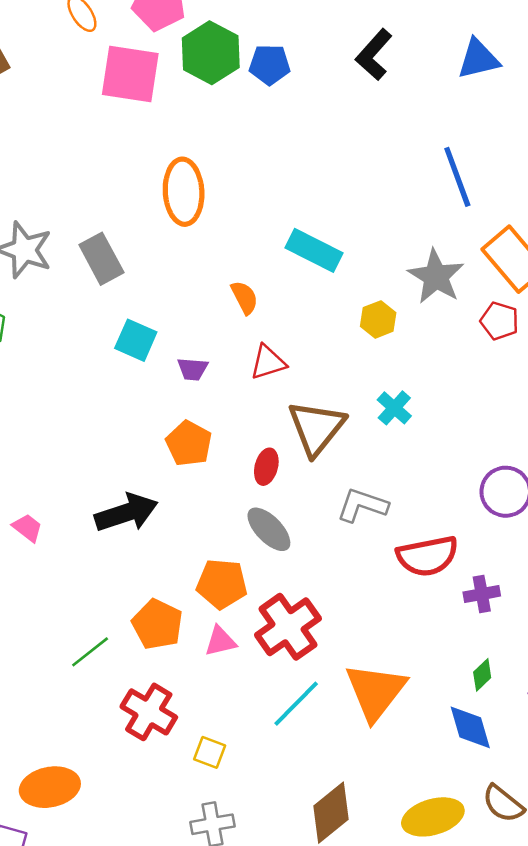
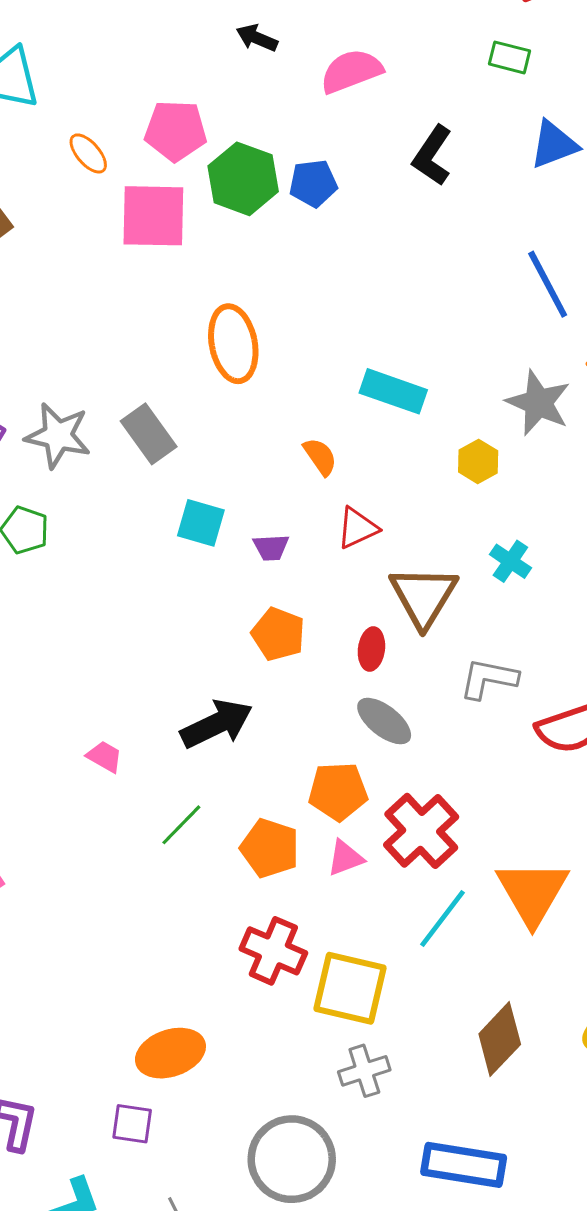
green line: (90, 652) -> (181, 825), moved
yellow square: (210, 752) -> (350, 988), size x2.0

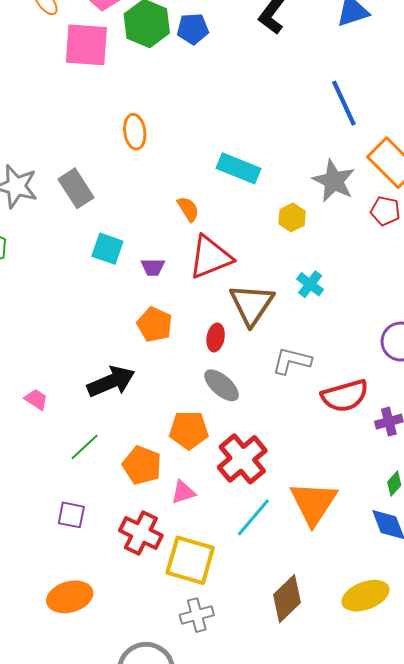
orange ellipse: (233, 344) -> (135, 132), size x0.7
red triangle: (357, 528) -> (210, 257), size x1.6
pink triangle: (345, 858) -> (183, 492), moved
purple square: (132, 1124) -> (71, 515), moved

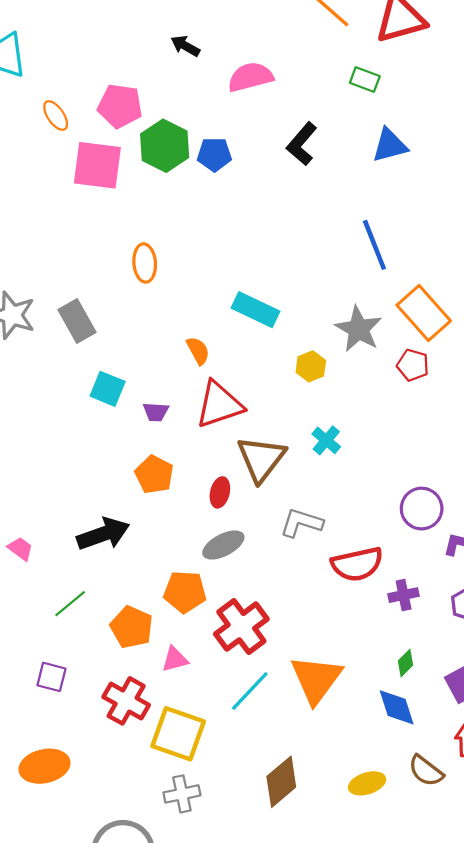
gray ellipse: (222, 385) -> (223, 545), turned -72
yellow ellipse: (365, 596) -> (367, 783), size x0.7

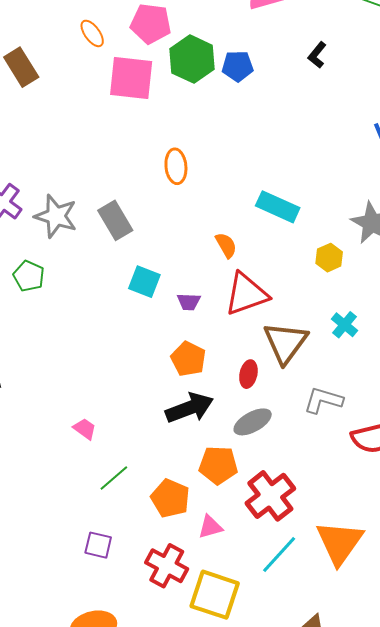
black L-shape: (302, 144) -> (317, 55), size x0.7
black arrow: (103, 534) -> (190, 408), moved
pink trapezoid: (20, 549) -> (85, 429), moved

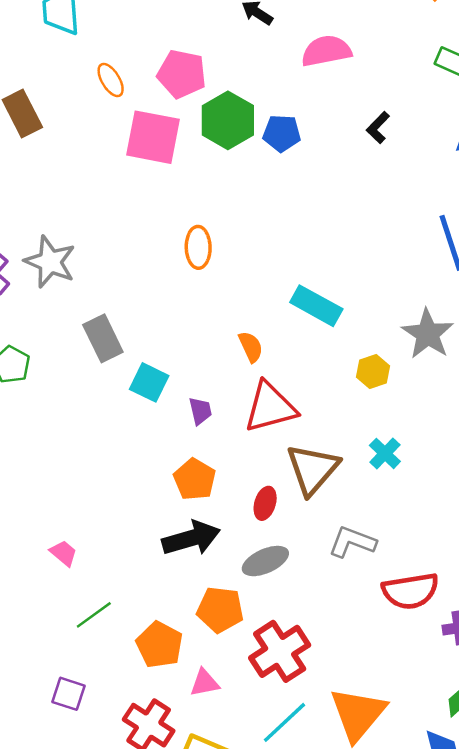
gray star: (56, 216) -> (50, 262), moved
gray rectangle: (115, 220) -> (103, 338), moved
purple trapezoid: (189, 302) -> (200, 411), turned -110

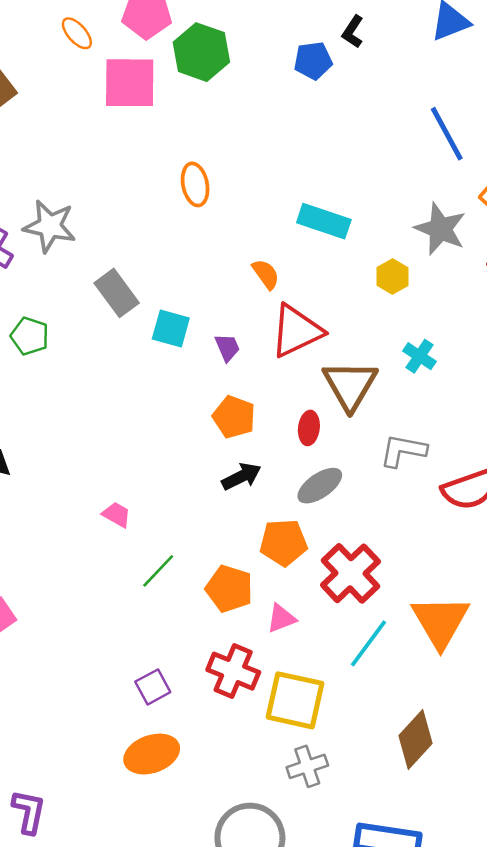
blue pentagon: (282, 133) -> (313, 61), moved
black arrow: (191, 538) -> (241, 476), size x0.7
purple square: (69, 694) -> (153, 687), moved, turned -36

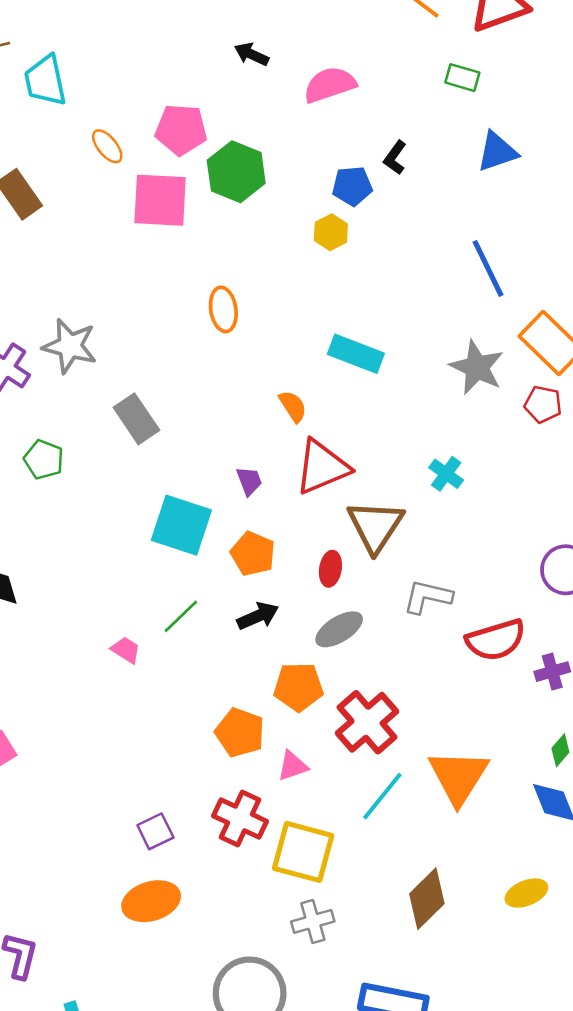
yellow hexagon: (393, 276) -> (331, 232), moved
cyan square: (171, 328) -> (181, 525), moved, size x1.5
cyan cross: (419, 356) -> (446, 474), moved
green line: (158, 571) -> (181, 616), moved

